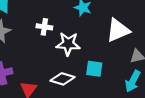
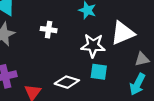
white star: (68, 44) -> (93, 46), moved

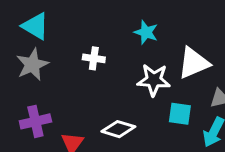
cyan square: (99, 72) -> (180, 114), moved

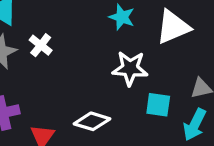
white cross: (94, 58) -> (41, 45), moved, turned 30
white triangle: (194, 63) -> (173, 27), moved

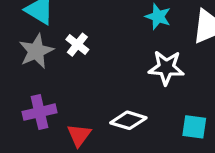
cyan square: (158, 105) -> (194, 127), moved

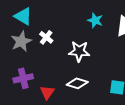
white star: (166, 68) -> (79, 51), moved

